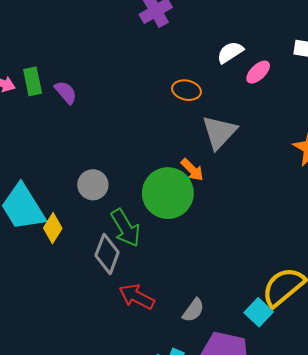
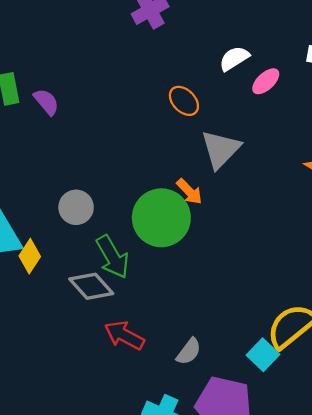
orange ellipse: (186, 90) -> (184, 101), turned 32
gray diamond: (107, 254) -> (91, 286), turned -63

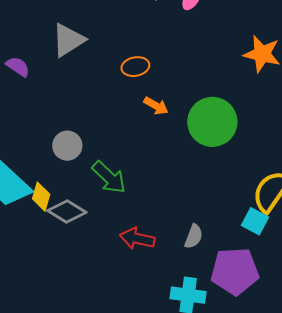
orange ellipse: (184, 101) -> (135, 67), moved, turned -40
gray triangle: (221, 149) -> (68, 40), moved, turned 30
green circle: (161, 218) -> (212, 122), moved
gray diamond: (91, 286) -> (67, 212), moved

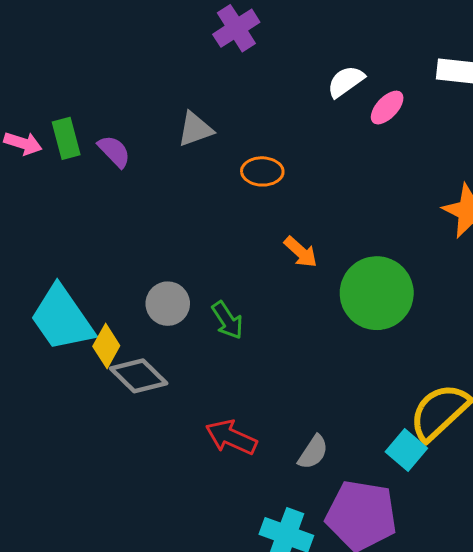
gray triangle: (68, 40) -> (195, 129), size x0.7
orange ellipse: (135, 67) -> (262, 171), moved
gray circle: (67, 146) -> (168, 304), moved
green arrow: (109, 177) -> (227, 320), moved, size x0.7

